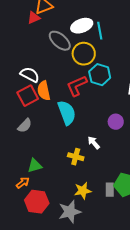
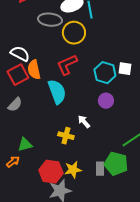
gray ellipse: (60, 41) -> (50, 20), turned -35
cyan hexagon: (100, 75) -> (105, 73), moved
red hexagon: (37, 202) -> (51, 172), moved

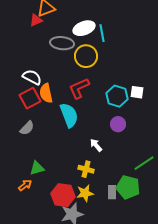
yellow cross: (66, 136) -> (86, 169), moved

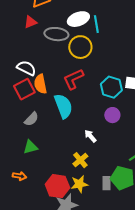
red triangle: (36, 20) -> (30, 22), moved
gray semicircle: (27, 128) -> (31, 119), moved
green triangle: (37, 168) -> (30, 147), moved
yellow cross: (86, 169) -> (80, 160), turned 35
orange arrow: (25, 185) -> (19, 176), turned 48

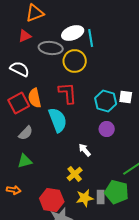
white semicircle: (26, 68) -> (20, 69), moved
red L-shape: (73, 79) -> (68, 93), turned 110
yellow star: (79, 184) -> (85, 198), moved

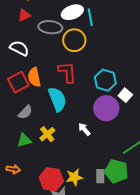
white square: (126, 97) -> (125, 95), moved, turned 32
purple circle: (107, 129) -> (106, 108), size x1.6
yellow cross: (75, 174) -> (47, 134), moved
yellow star: (85, 198) -> (74, 177), moved

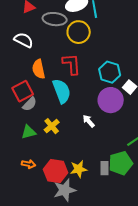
red square: (18, 82) -> (23, 91), moved
orange arrow: (13, 169) -> (29, 164), moved
green pentagon: (116, 171) -> (121, 163), turned -30

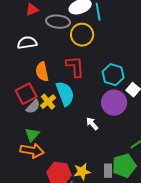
white semicircle: (24, 40) -> (27, 43), turned -36
yellow cross: (52, 126) -> (48, 102), moved
green triangle: (29, 132) -> (32, 135), turned -35
orange arrow: (29, 164) -> (32, 151), moved, size x1.6

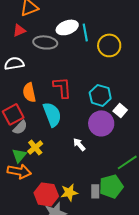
yellow circle: (82, 35) -> (109, 45), moved
yellow cross: (48, 102) -> (35, 147), moved

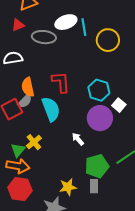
gray semicircle: (20, 127) -> (25, 101), moved
green pentagon: (111, 186) -> (97, 166), moved
red hexagon: (46, 194) -> (20, 189), moved

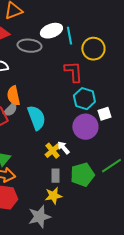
red L-shape: (61, 82) -> (73, 72), moved
white square: (119, 105) -> (104, 114), turned 32
yellow cross: (34, 142) -> (52, 151), moved
gray rectangle: (94, 186) -> (55, 176), moved

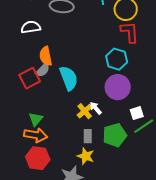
red L-shape: (73, 72) -> (130, 32), moved
white square: (104, 114) -> (137, 113), moved
yellow star: (53, 196) -> (86, 156), turned 30

